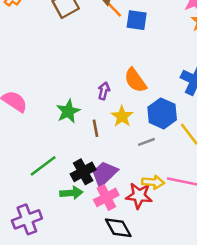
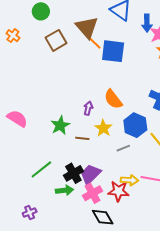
blue square: (137, 20) -> (113, 51), size x1.4
brown line: (95, 128) -> (82, 138), turned -72
purple cross: (27, 219) -> (30, 212), size x0.6

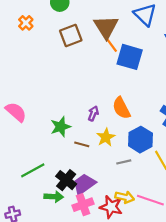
black cross: (73, 173) -> (66, 180), turned -30

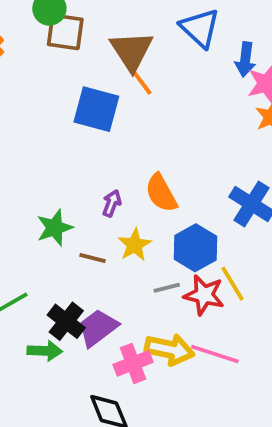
brown square: (71, 36) -> (65, 32), moved, turned 30
blue square: (130, 57) -> (96, 109), moved
yellow arrow: (125, 197) -> (169, 349), size x1.4
pink cross: (83, 205) -> (133, 363), moved
red star: (111, 207) -> (204, 295), moved

